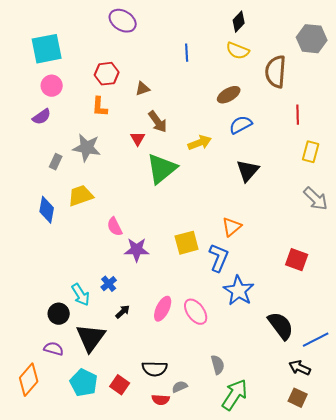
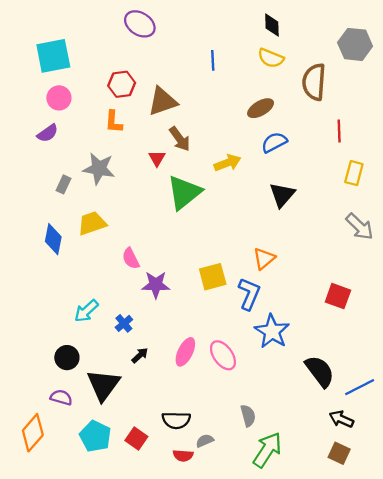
black diamond: (239, 22) -> (272, 25), turned -45
brown triangle: (143, 89) -> (163, 101), size x1.8
cyan arrow: (81, 295) -> (86, 311), moved, turned 80

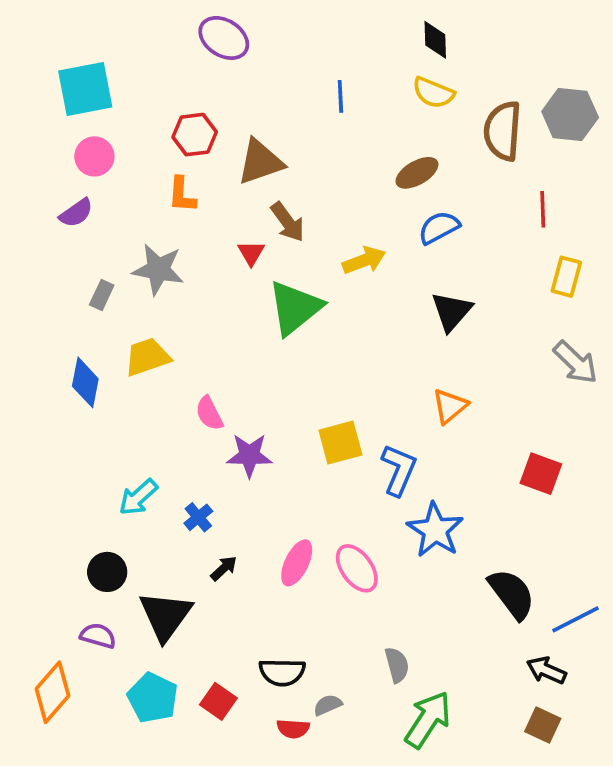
gray hexagon: (355, 44) -> (570, 115), moved
orange triangle: (264, 258) -> (450, 406), moved

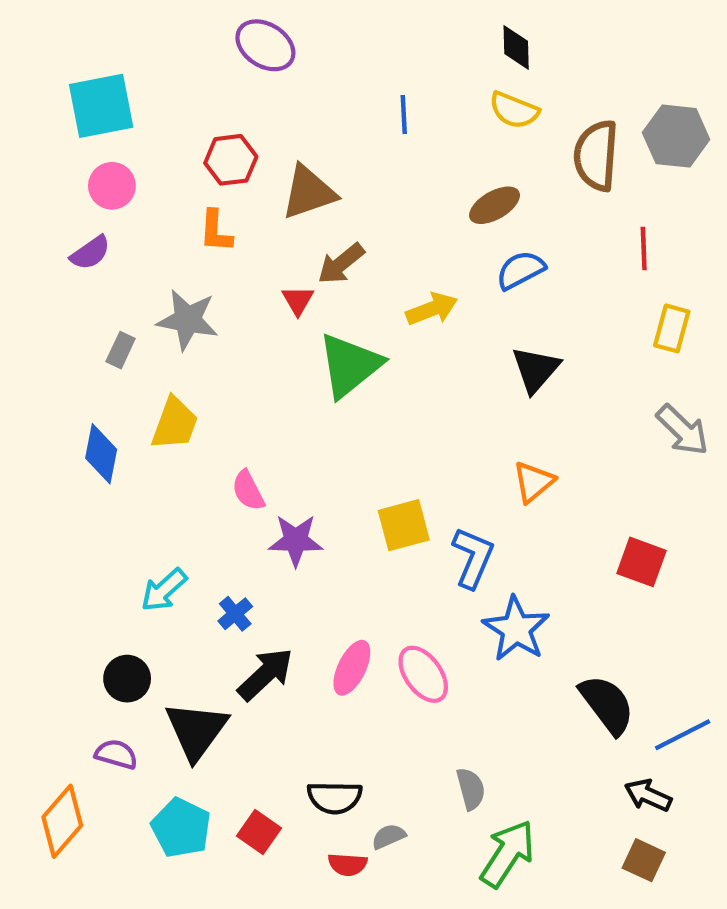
brown arrow: (288, 222) -> (341, 264), turned 87
yellow trapezoid: (147, 357) -> (175, 424), turned 129
black arrow: (224, 568) -> (265, 674), size x1.8

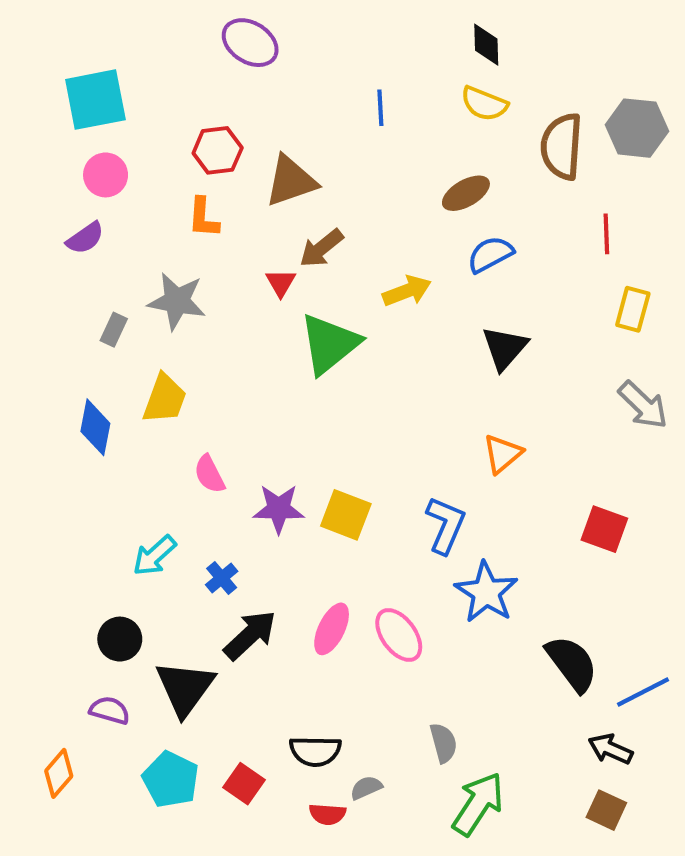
pink semicircle: (248, 491) -> (209, 474), moved
yellow square: (404, 525) -> (346, 515), moved, turned 36
orange diamond: (62, 821) -> (59, 773), size x0.7

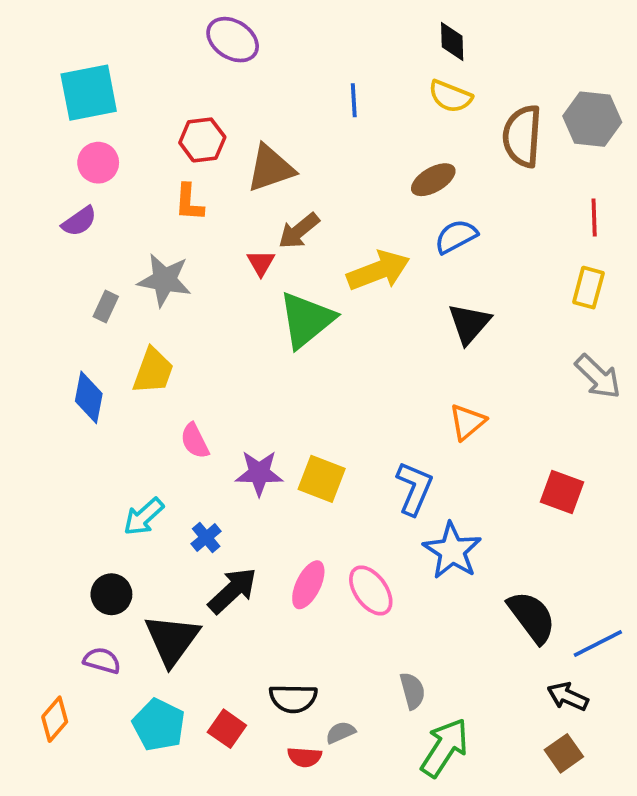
red line: (606, 234) -> (594, 218), moved
yellow arrow: (407, 291) -> (378, 271), size x1.4
brown square: (606, 810) -> (564, 753), turned 30

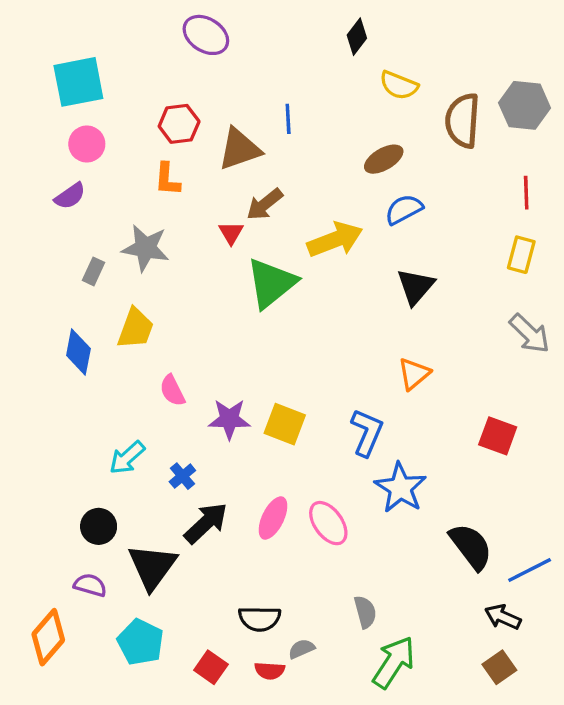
black diamond: (452, 41) -> (357, 37), moved, turned 39
blue line: (354, 100) -> (288, 119), moved
orange diamond: (55, 719) -> (48, 637), size x1.4
red square: (227, 729) -> (211, 667), moved

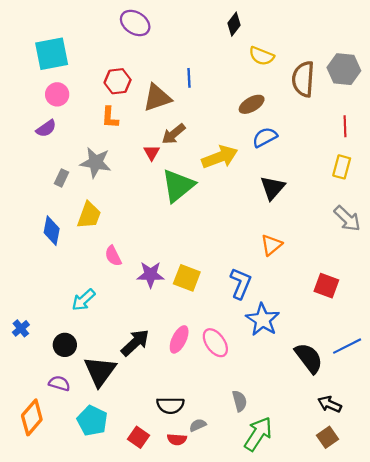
blue cross: (182, 476) -> (21, 328), moved
blue line: (530, 570) -> (347, 346), moved

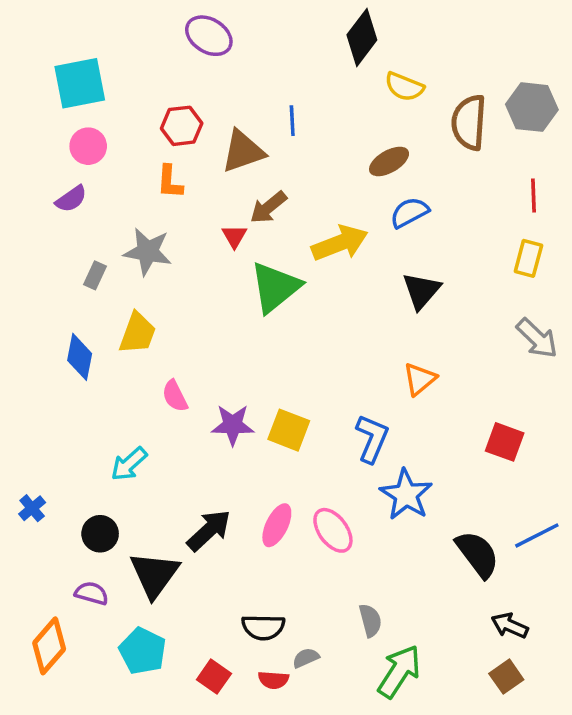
black diamond: (234, 24) -> (362, 37), size x1.5

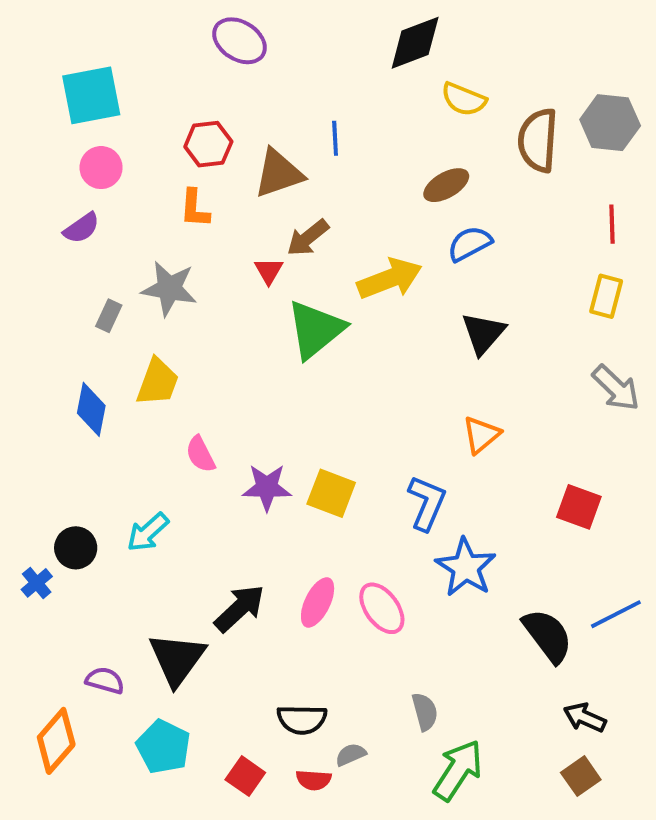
black diamond: (362, 37) -> (415, 43), turned 32
black circle: (100, 534) -> (76, 548), moved

